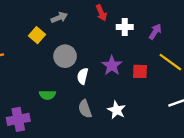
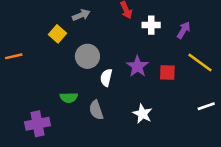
gray semicircle: (85, 109) -> (96, 110), moved

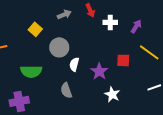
gray arrow: (81, 15) -> (64, 14), moved
purple star: (137, 66) -> (99, 71), moved
green semicircle: (69, 98) -> (31, 71), moved, size x1.5
white star: (142, 114) -> (112, 94), moved

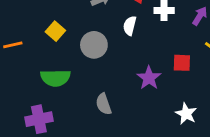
yellow square: (35, 29) -> (55, 31), moved
white semicircle: (74, 64) -> (130, 26), moved
white star: (112, 94) -> (186, 114), moved

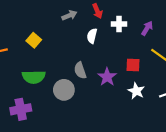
gray circle: (94, 45) -> (64, 90), moved
gray semicircle: (104, 104) -> (80, 70), moved
white star: (186, 114) -> (136, 91), moved

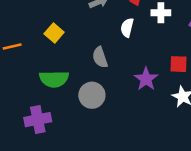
gray semicircle: (80, 70) -> (100, 57), moved

